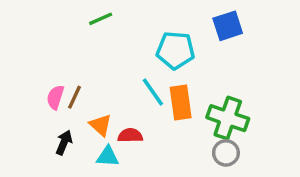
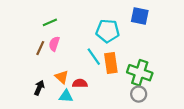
green line: (101, 19) -> (50, 22), moved
blue square: (228, 26) -> (140, 16), turned 30
pink semicircle: (55, 97) -> (54, 44), moved
brown line: (74, 97) -> (40, 48), moved

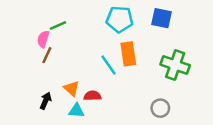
cyan pentagon: (108, 31) -> (120, 19), moved
pink semicircle: (54, 44) -> (43, 39), moved
orange rectangle: (111, 63) -> (128, 54), moved
green cross: (140, 73) -> (175, 65), moved

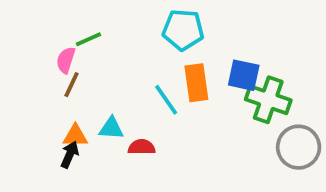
blue square: (162, 18) -> (244, 75), moved
orange triangle: (72, 88) -> (75, 136), moved, turned -42
gray circle: (160, 108) -> (299, 147), moved, size x1.5
cyan triangle: (76, 111) -> (111, 128), moved

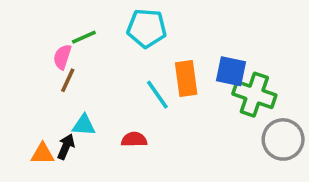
cyan pentagon: (183, 30) -> (147, 28), moved
cyan triangle: (111, 128) -> (84, 125), moved
orange triangle: (75, 136) -> (43, 154), moved

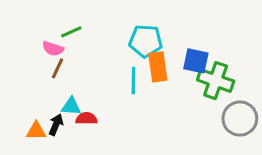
cyan pentagon: (147, 28) -> (146, 41), moved
pink semicircle: (62, 57) -> (53, 49), turned -90
cyan line: (157, 95) -> (133, 81), turned 36
red semicircle: (134, 139) -> (86, 119), moved

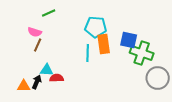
green line: (71, 32) -> (49, 13), moved

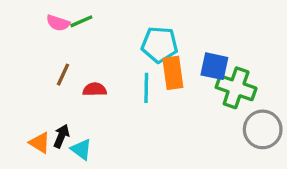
pink semicircle: (35, 32) -> (58, 23), moved
cyan triangle: (47, 70) -> (81, 149), moved, turned 32
red semicircle: (57, 78) -> (95, 89), moved
orange triangle: (24, 86) -> (40, 143), turned 32

